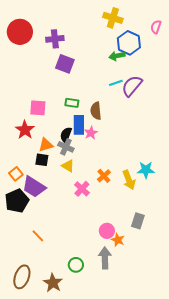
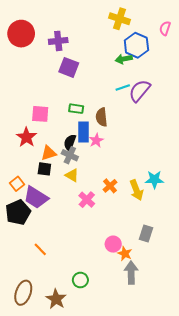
gray arrow: (105, 258) -> (131, 273), moved

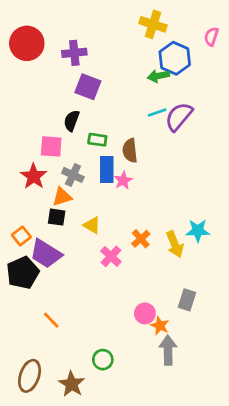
black semicircle: (70, 143) -> (72, 121), moved
gray cross: (70, 155) -> (73, 175), moved

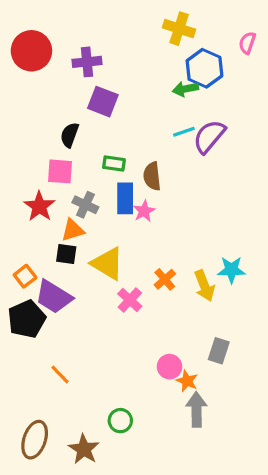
black semicircle: (72, 121) -> (70, 135), moved
yellow triangle: (92, 225) -> (108, 263), size x1.6

